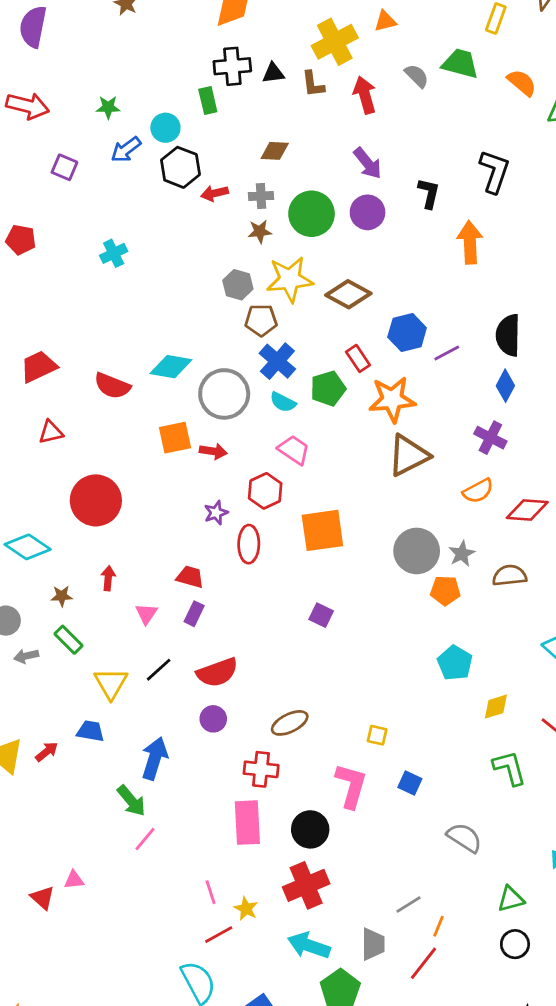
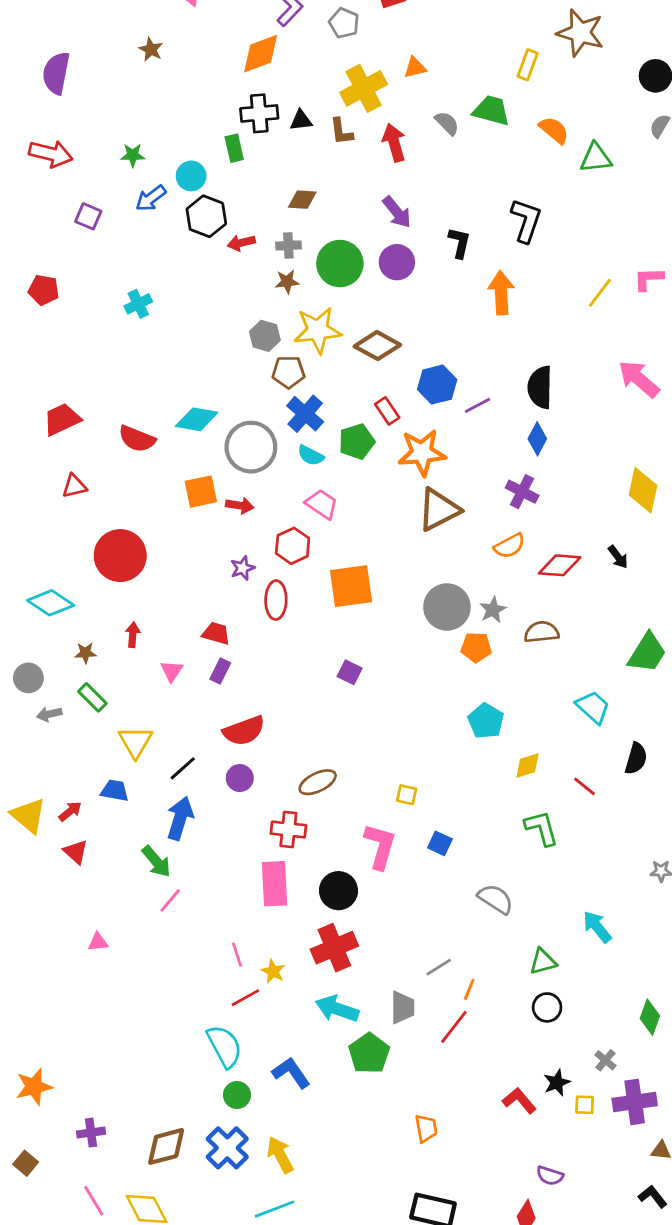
black line: (159, 670) -> (183, 768), moved
red triangle: (43, 898) -> (76, 852), moved

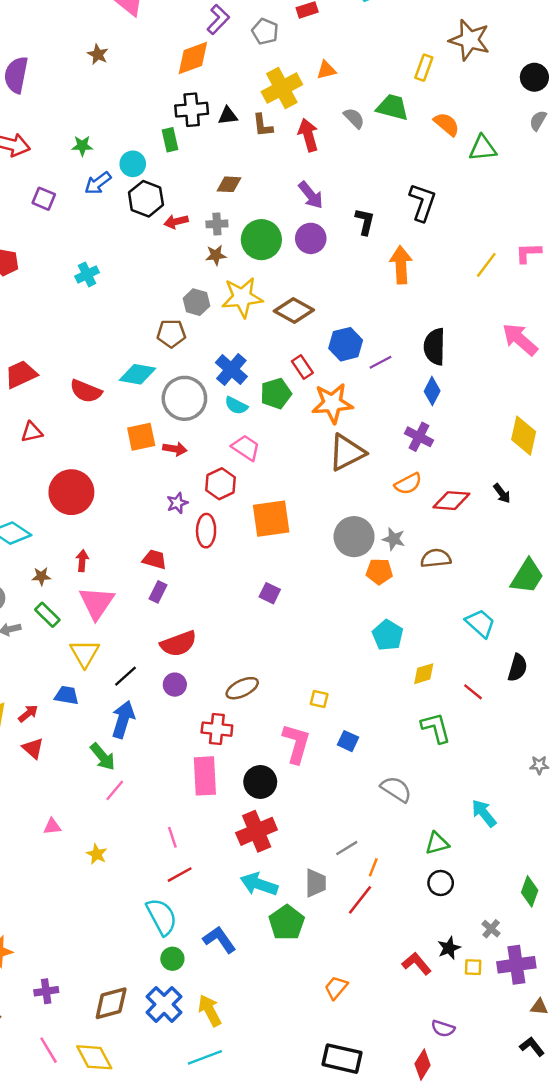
brown pentagon: (288, 372) -> (171, 333), moved
gray star: (493, 610) -> (394, 539), turned -30
pink triangle: (172, 671) -> (97, 603), moved, size x1.8
yellow star: (273, 971) -> (97, 854), moved
orange trapezoid: (426, 1128) -> (336, 988), turned -130

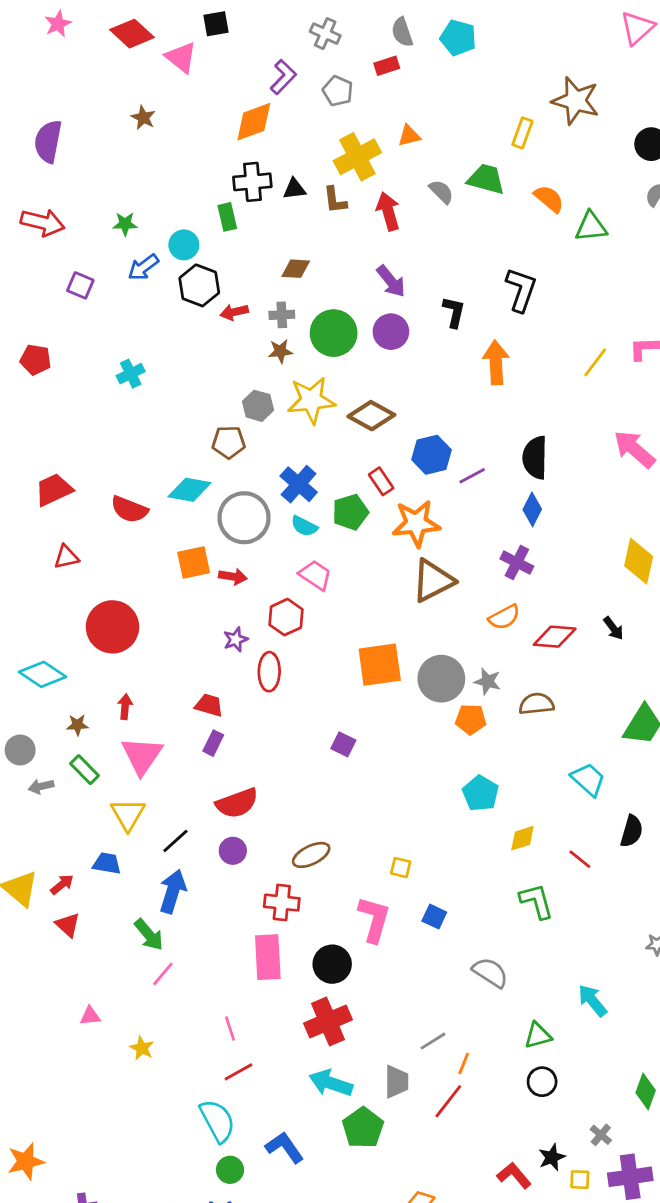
orange square: (271, 519) -> (380, 665), moved

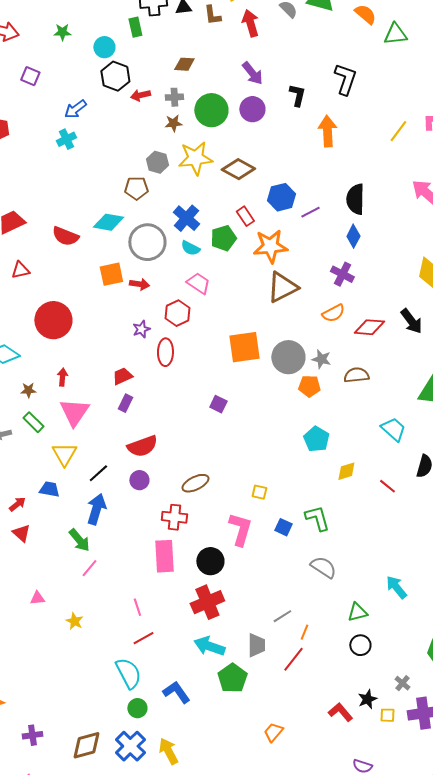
blue arrow: (143, 267) -> (75, 109), moved
black arrow: (613, 628) -> (411, 321), size x1.5
red trapezoid: (209, 705) -> (122, 376), turned -40
green L-shape: (536, 901) -> (317, 518), moved

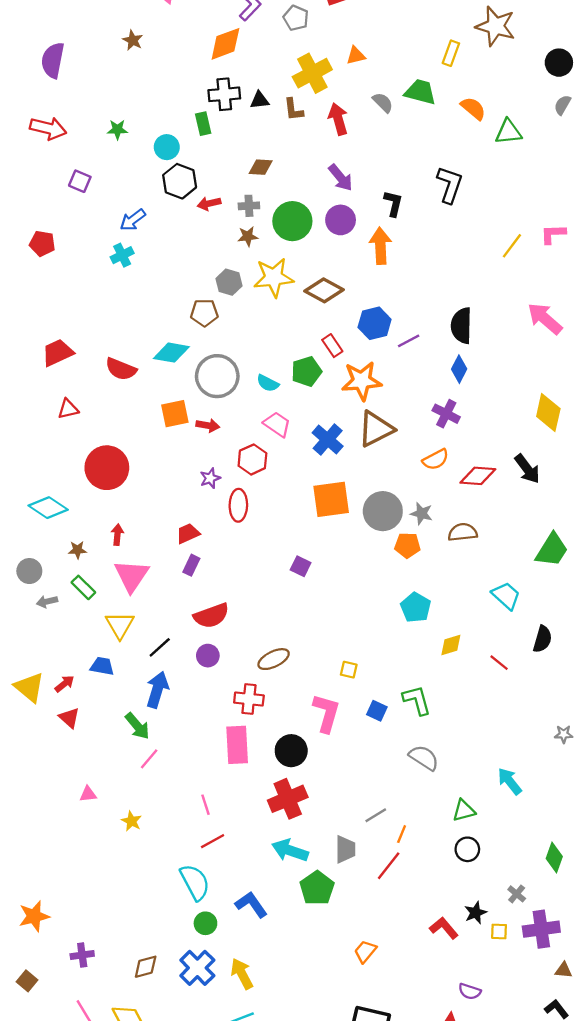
orange arrow: (327, 131) -> (380, 246), moved
blue cross: (186, 218) -> (328, 440), moved
brown diamond: (86, 745) -> (146, 967), size x0.7

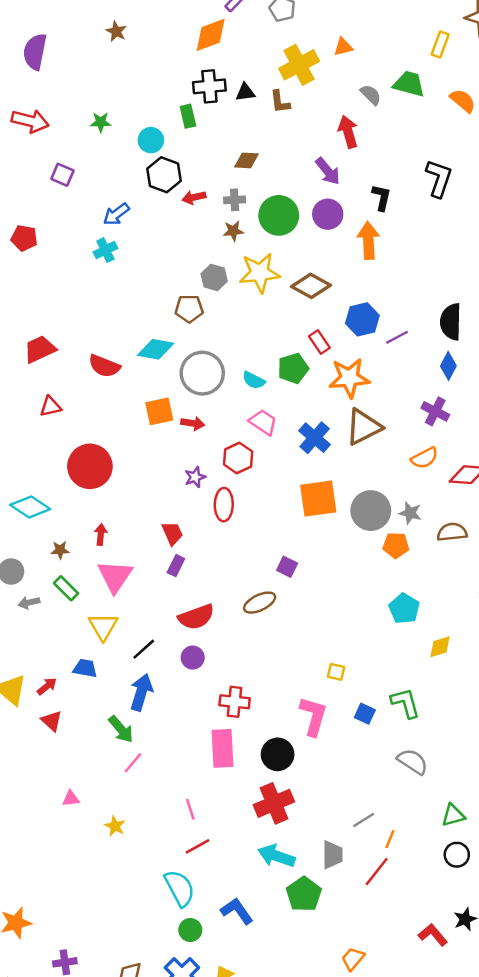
red arrow: (338, 119) -> (348, 132), moved
red trapezoid: (188, 533) -> (172, 533), turned 90
brown ellipse: (274, 659) -> (260, 603), moved

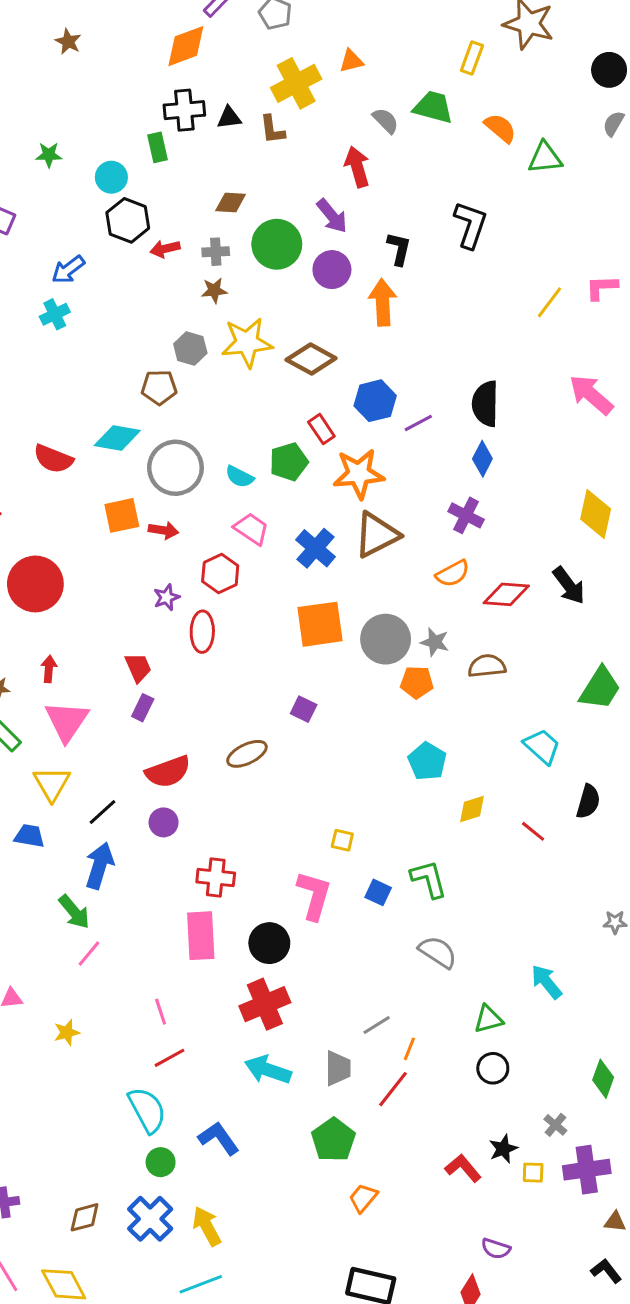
green circle: (279, 215) -> (277, 244), moved
purple square: (287, 567) -> (304, 709), moved
yellow star: (115, 826) -> (67, 1032), turned 30
green pentagon: (304, 894) -> (333, 1140), moved

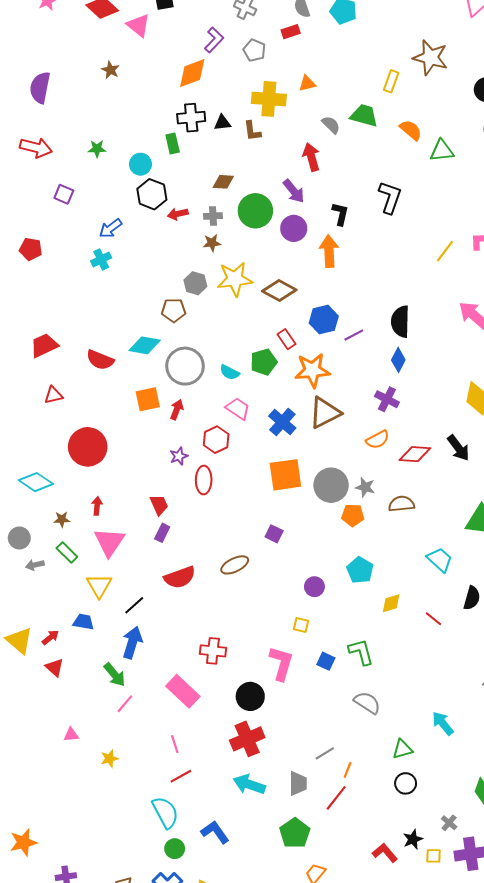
yellow cross: (296, 83) -> (269, 99), turned 32
red arrow: (164, 530) -> (177, 410), turned -78
purple circle: (164, 822) -> (314, 587), moved
pink rectangle: (201, 936) -> (183, 691), moved, turned -44

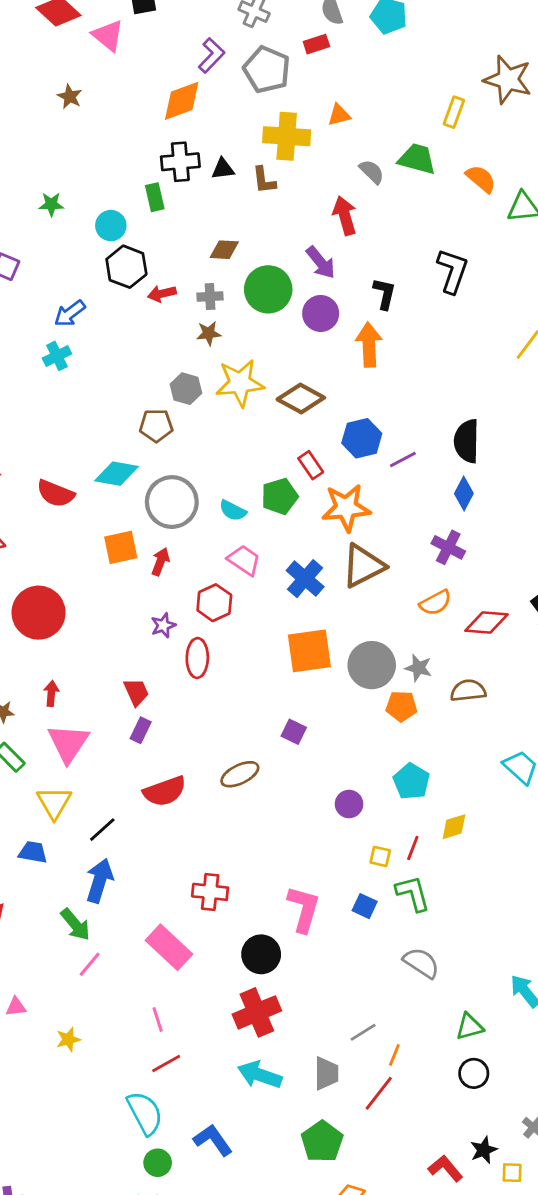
gray pentagon: (254, 50) -> (267, 70), size x1.5
red line: (434, 619) -> (413, 848), moved, turned 72
yellow square: (301, 625) -> (380, 856), moved

